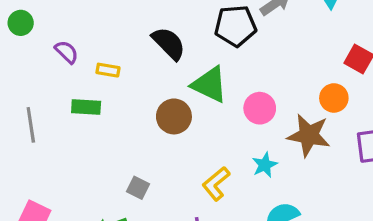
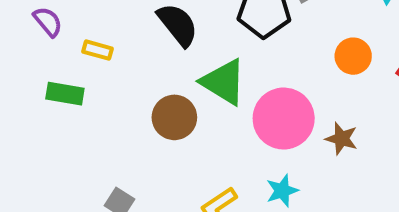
orange circle: (334, 98) -> (353, 56), moved
pink circle: (260, 108) -> (284, 119), size x1.5
brown star: (309, 135) -> (342, 139), moved, size x0.6

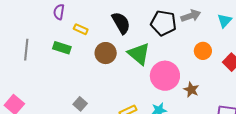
purple semicircle: (48, 22) -> (59, 12), turned -140
brown circle: (174, 117) -> (106, 53), moved

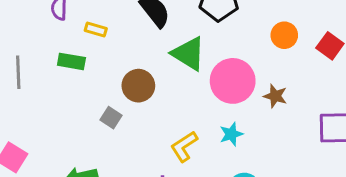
brown circle: (106, 53) -> (138, 86), moved
gray square: (80, 104) -> (111, 118), moved

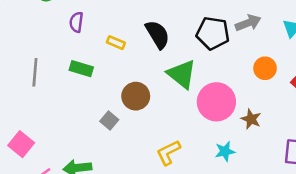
yellow rectangle: (96, 29) -> (116, 43), moved
cyan star: (231, 134) -> (225, 151), moved

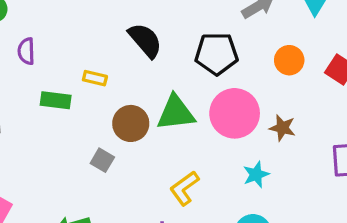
purple semicircle: (76, 22) -> (26, 51), moved
black pentagon: (213, 33) -> (217, 54), moved
yellow rectangle: (116, 43) -> (95, 78), moved
green triangle: (182, 74) -> (176, 113), moved, turned -36

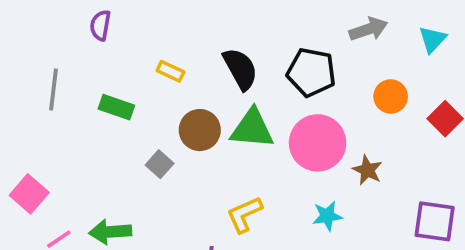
black semicircle: (145, 40) -> (240, 69), moved
green rectangle: (56, 100) -> (116, 107), moved

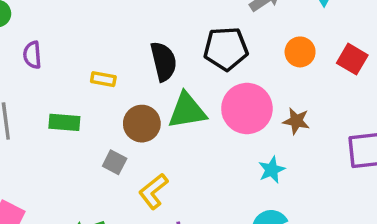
black semicircle: (240, 69) -> (163, 61), turned 30
yellow L-shape: (244, 214) -> (153, 191), moved

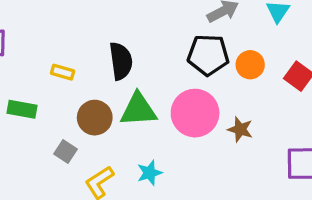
black pentagon: (226, 49) -> (208, 55), moved
cyan star: (272, 170) -> (150, 173), moved

